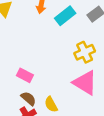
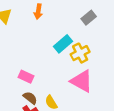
cyan rectangle: (65, 16) -> (63, 44), moved

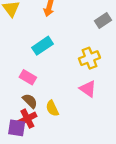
cyan rectangle: (63, 44) -> (42, 46), moved
pink triangle: (82, 81) -> (88, 89), size x0.7

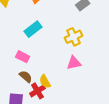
pink triangle: (88, 89) -> (74, 63), turned -42
red cross: (27, 119) -> (37, 91), moved

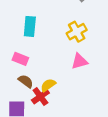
cyan rectangle: (33, 29) -> (30, 26), turned -42
yellow semicircle: (45, 81) -> (48, 85), turned 88

